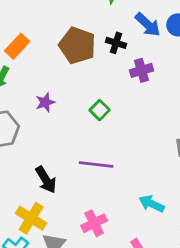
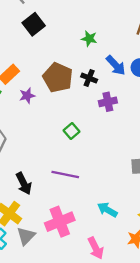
purple star: (45, 102) -> (27, 96), moved
pink cross: (94, 223) -> (60, 222), size x1.4

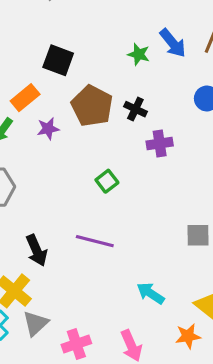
black square: (34, 24) -> (58, 60), moved, turned -35
blue arrow: (116, 65) -> (173, 43), moved
pink cross: (60, 222) -> (76, 344), moved, size x0.7

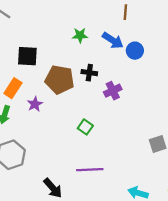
blue arrow: (173, 43) -> (113, 40), moved

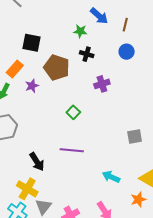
brown line: (125, 12) -> (125, 25), moved
blue arrow: (113, 40) -> (99, 16), moved
black cross: (89, 73) -> (87, 54), moved

